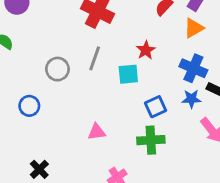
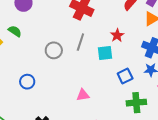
blue circle: (29, 106) -> (27, 82), moved
green cross: (151, 140) -> (136, 103), moved

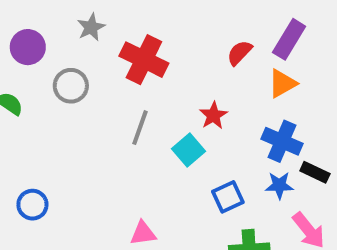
gray circle: (54, 50) -> (71, 86), moved
cyan square: (105, 53) -> (189, 150), turned -35

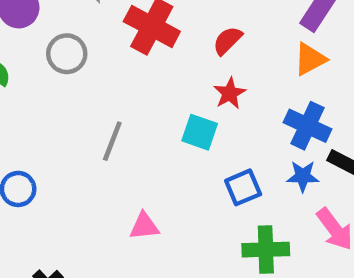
red semicircle: (240, 53) -> (227, 41), moved
gray line: (140, 128) -> (112, 141), moved
cyan square: (189, 150) -> (200, 132), turned -32

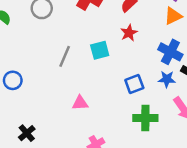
cyan square: (200, 132) -> (100, 50), moved, turned -36

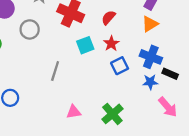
cyan square: (100, 50) -> (85, 45), moved
blue square: (134, 84) -> (120, 66), moved
green cross: (145, 118) -> (112, 114), moved, turned -35

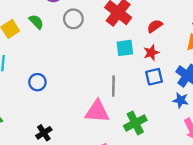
gray line: (55, 71) -> (113, 86), moved, turned -30
pink triangle: (74, 112) -> (97, 112), size x1.6

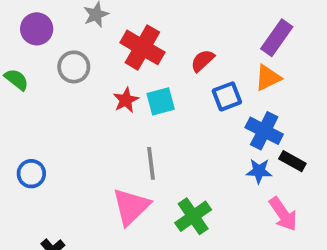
red star: (151, 53) -> (126, 100), moved
blue square: (154, 77) -> (227, 96), moved
pink triangle: (97, 112) -> (131, 207), turned -40

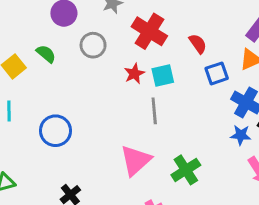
red semicircle: (202, 61) -> (198, 44), turned 96
gray line: (151, 163) -> (154, 111), moved
blue circle: (31, 174) -> (55, 131), size x1.4

